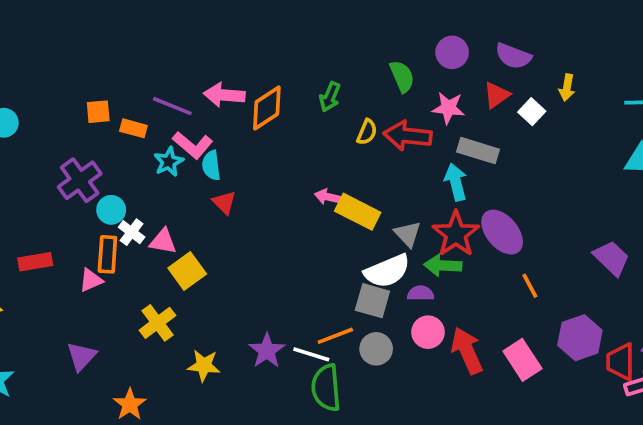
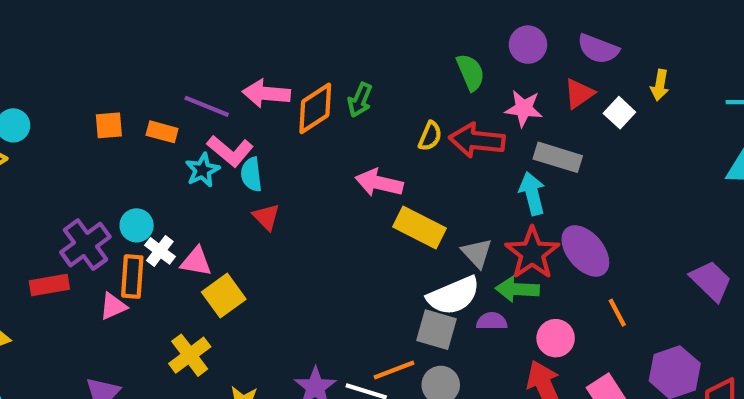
green arrow: (330, 97) -> (360, 100), moved
orange square: (98, 112) -> (109, 125), moved
purple cross: (80, 180) -> (85, 245), moved
pink arrow: (328, 197) -> (379, 183), moved, size x1.5
pink circle: (428, 332) -> (556, 338), moved

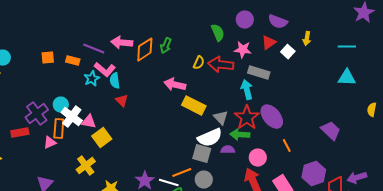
white cross: (160, 251) -> (72, 117), size x1.5

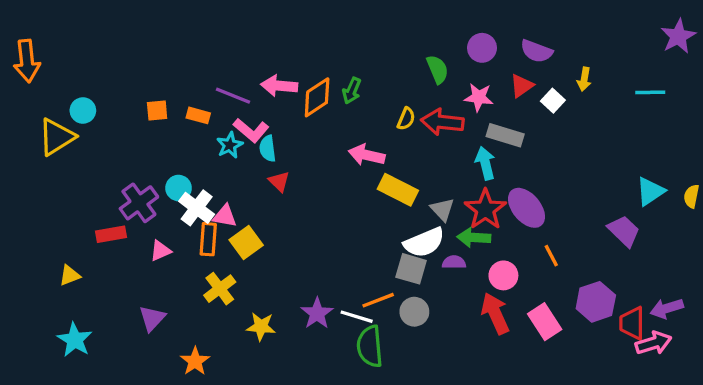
cyan triangle: (347, 78) -> (650, 191), moved, turned -36
orange rectangle: (59, 129) -> (208, 239), moved

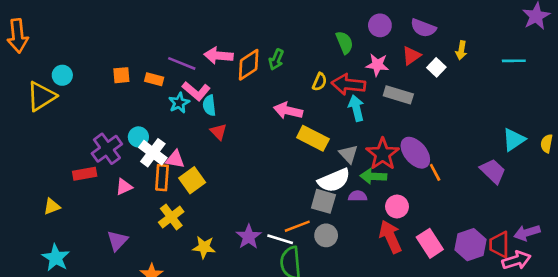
cyan arrow: (485, 163) -> (356, 108), moved
orange line: (551, 256) -> (435, 172), moved
purple hexagon: (596, 302) -> (470, 245), moved

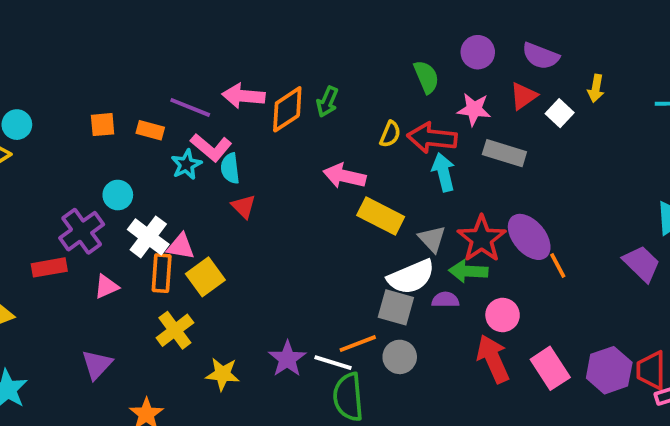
cyan circle: (138, 137) -> (118, 195), moved

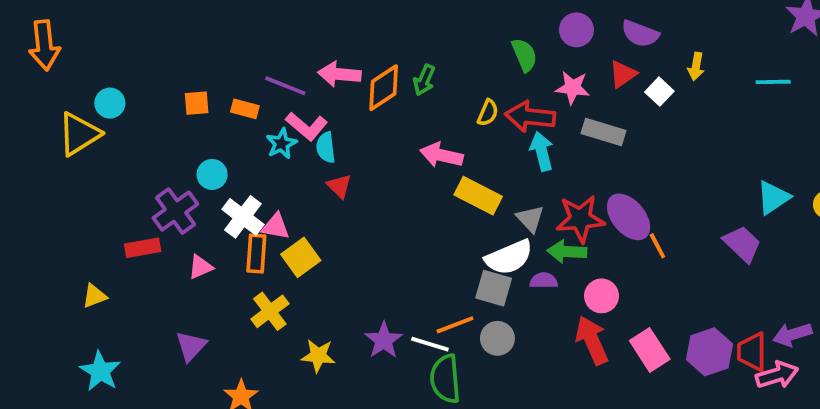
red star: (482, 239) -> (580, 219), turned 30

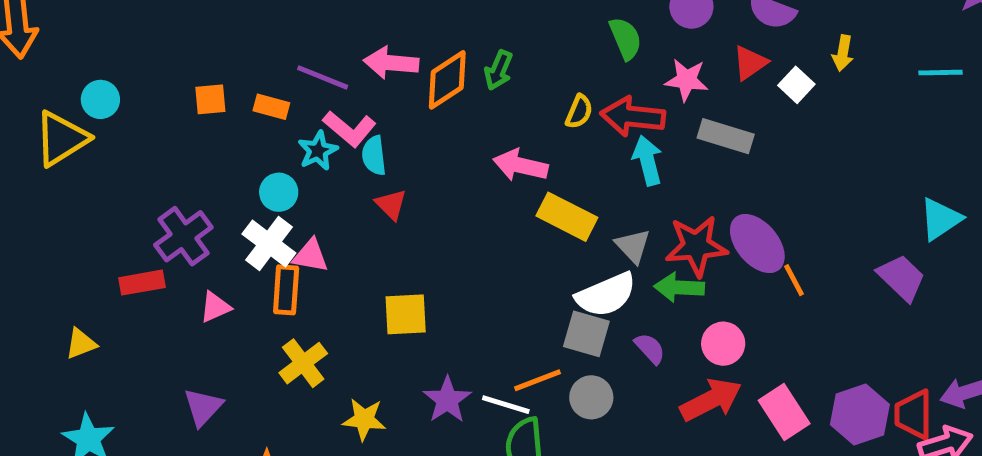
cyan circle: (212, 174) -> (279, 192), moved
yellow square: (301, 257) -> (406, 314), moved, turned 33
purple semicircle: (544, 280) -> (650, 349), moved, turned 48
red arrow: (592, 340) -> (711, 400), turned 87

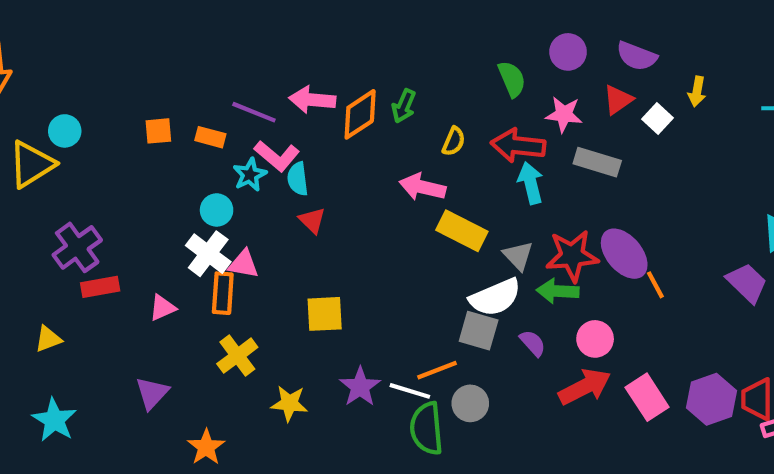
yellow semicircle: (579, 112) -> (454, 141), moved
purple cross: (183, 236) -> (77, 247), moved
gray circle: (591, 397) -> (470, 403), moved

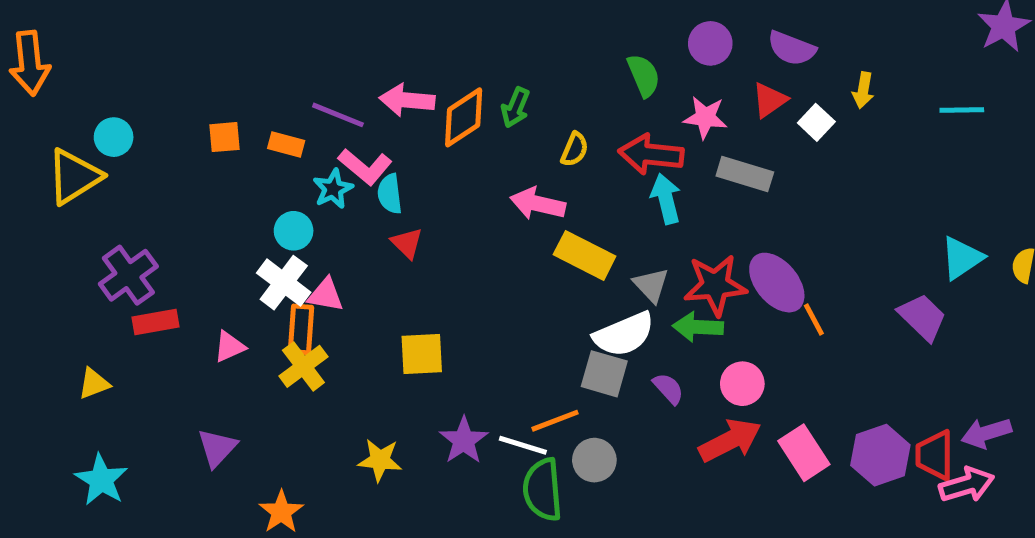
yellow cross: (237, 356) -> (303, 366), moved

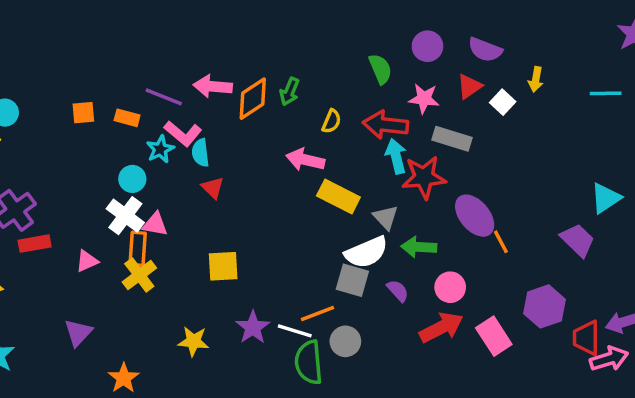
red star: (715, 285) -> (424, 177), moved
purple hexagon: (880, 455) -> (544, 306), moved

